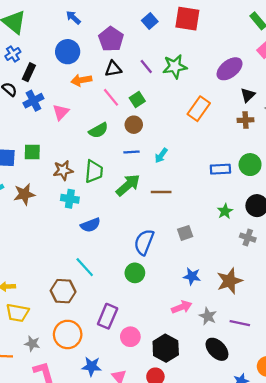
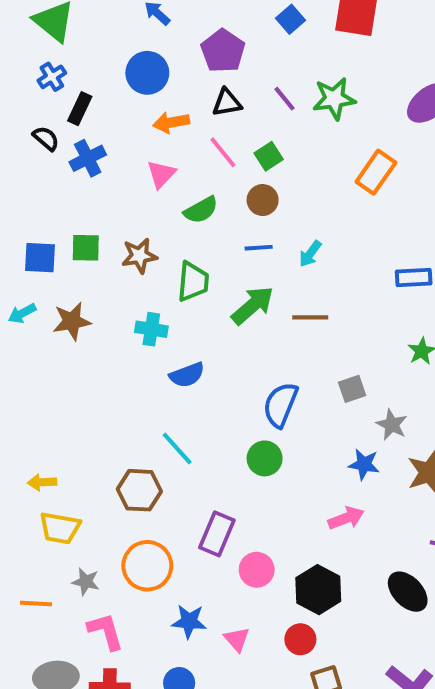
pink triangle: (61, 112) -> (161, 174), moved
brown star: (63, 170) -> (139, 256), moved
gray star: (208, 316) -> (392, 425), moved

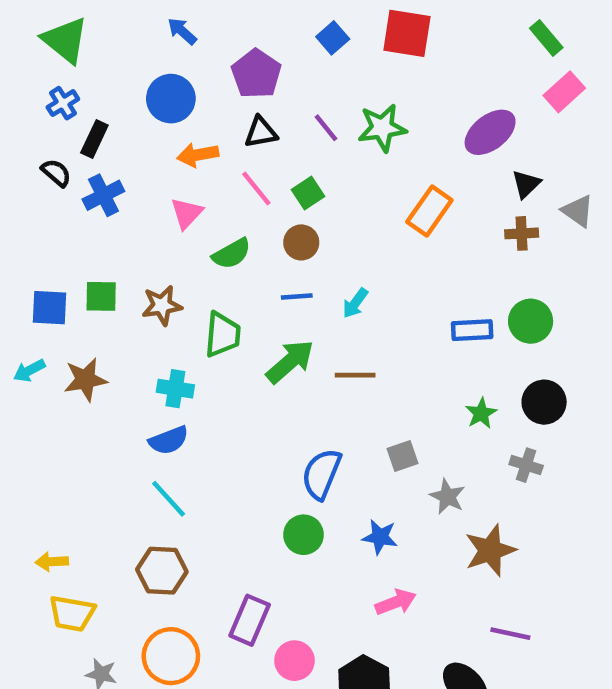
blue semicircle: (187, 375) -> (169, 440), moved
cyan line: (177, 448) -> (169, 499), moved
blue star: (364, 464) -> (380, 537), moved

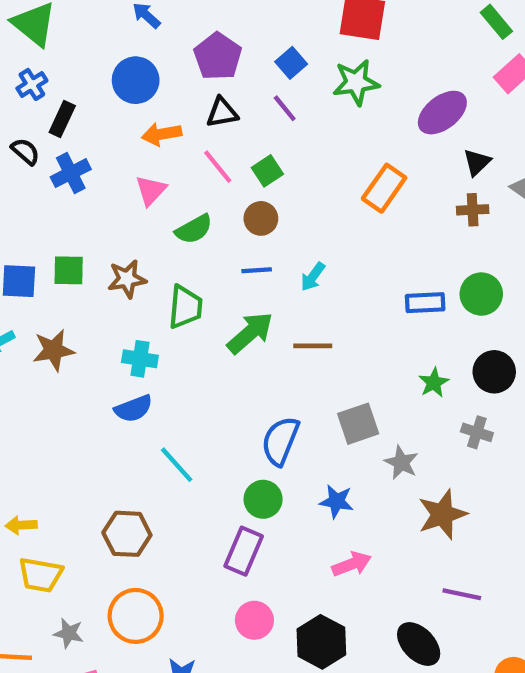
blue square: (333, 38) -> (291, 63), moved
green star: (382, 128) -> (356, 82), moved
gray square: (402, 456) -> (358, 424), size x1.4
cyan line: (169, 499) -> (177, 465), moved
purple rectangle: (250, 620) -> (244, 551), moved

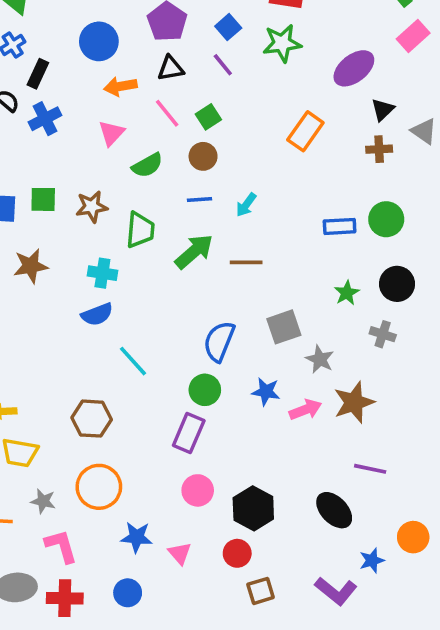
pink arrow: (352, 564) -> (305, 410), moved

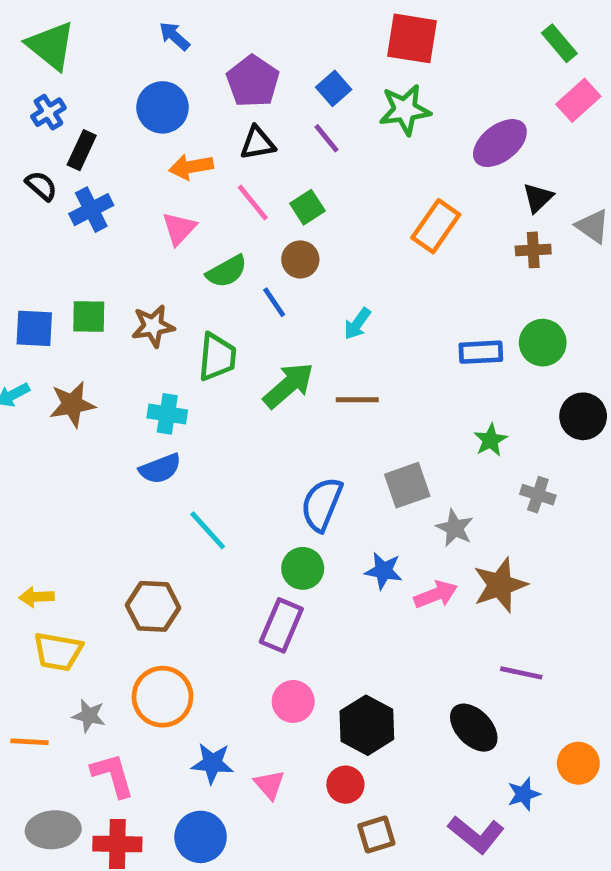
blue line: (199, 199) -> (274, 302), moved, turned 60
black circle: (397, 284) -> (583, 416), moved
blue circle: (128, 593) -> (201, 837), size x1.4

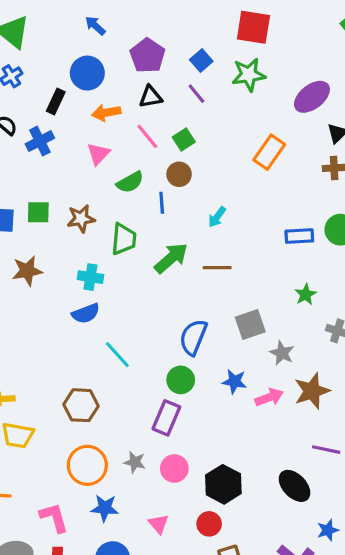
black rectangle: (82, 150) -> (56, 102), moved
blue line: (274, 302) -> (162, 203), turned 30
gray star: (89, 716) -> (135, 462), moved
blue star: (212, 763) -> (105, 508), moved

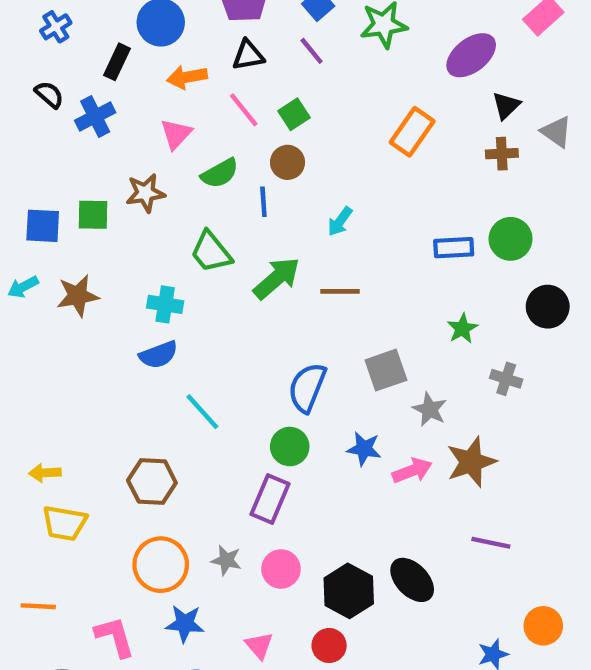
brown star: (81, 219) -> (145, 193), moved
green trapezoid: (124, 239) -> (211, 252), turned 136
black ellipse: (295, 486) -> (412, 580), moved

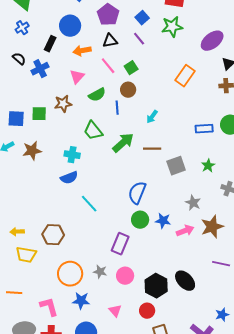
gray square: (386, 370) -> (176, 166), moved
green circle: (290, 447) -> (140, 220), moved
brown hexagon: (152, 482) -> (53, 235), moved

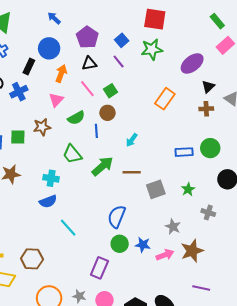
orange arrow: (82, 51) -> (61, 74), turned 120

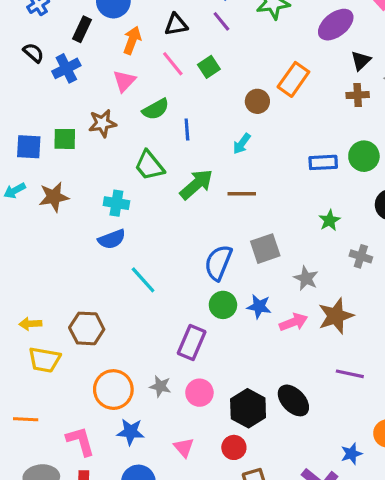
brown circle: (107, 113) -> (257, 101), moved
gray square: (156, 189) -> (265, 249), moved

